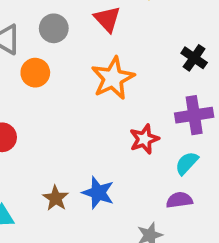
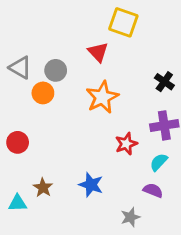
gray circle: (54, 28) -> (56, 70), moved
brown star: (56, 198) -> (43, 188), moved
purple semicircle: (179, 200) -> (153, 190), turned 30

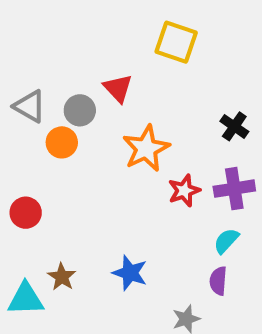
red triangle: (98, 52) -> (118, 88), moved
red star: (126, 144) -> (184, 191), moved
purple semicircle: (153, 190) -> (218, 281), turned -108
cyan triangle: (18, 203) -> (26, 299), size x1.4

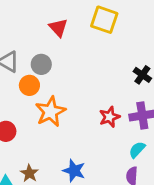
red triangle: (118, 88) -> (58, 28), moved
orange star: (146, 148) -> (50, 112), moved

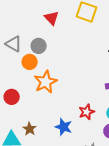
red star: (110, 117) -> (87, 112), moved

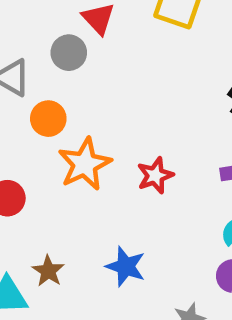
gray circle: (39, 46) -> (69, 53), moved
red star: (87, 112) -> (155, 175), moved

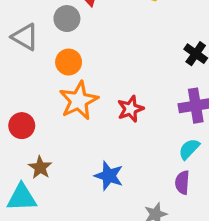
orange circle: (48, 119) -> (69, 62), moved
brown star: (48, 271) -> (40, 167), moved

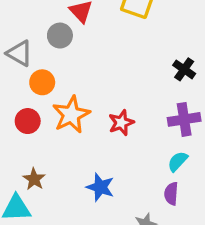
orange circle: (69, 62) -> (42, 82), moved
red circle: (22, 126) -> (28, 121), moved

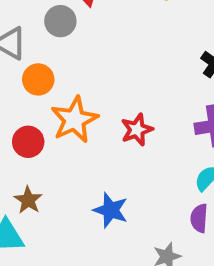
red circle: (28, 121) -> (28, 142), moved

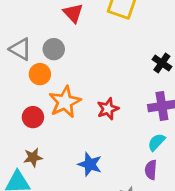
gray circle: (60, 21) -> (54, 49), moved
brown star: (28, 200) -> (33, 157), turned 30

